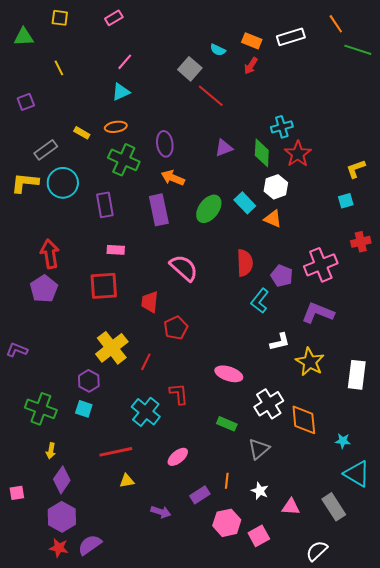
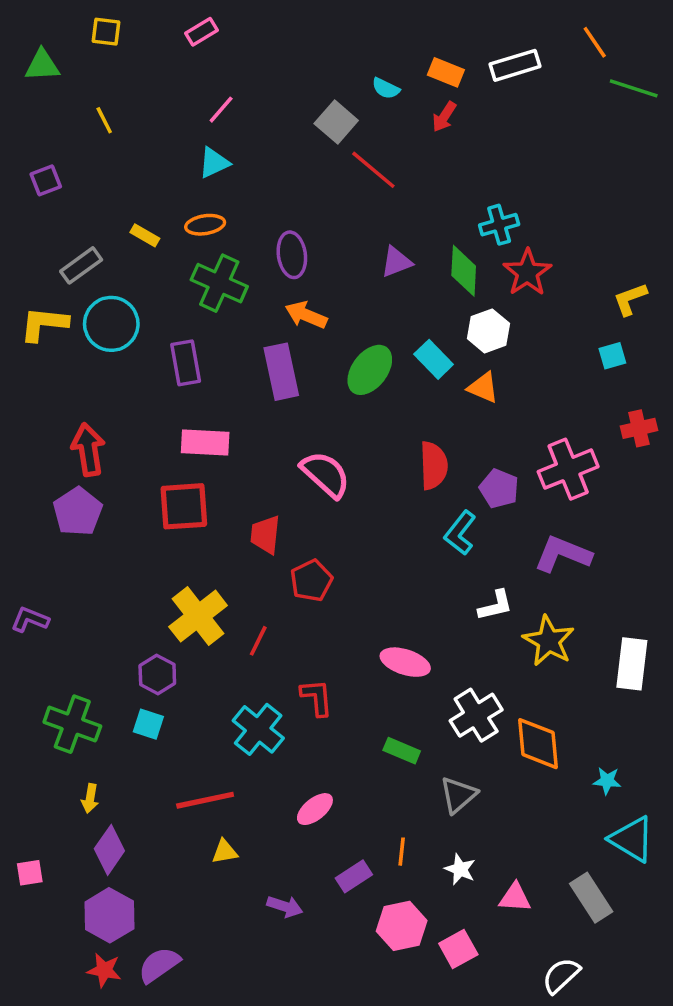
pink rectangle: (116, 250) -> (205, 443), size x1.5

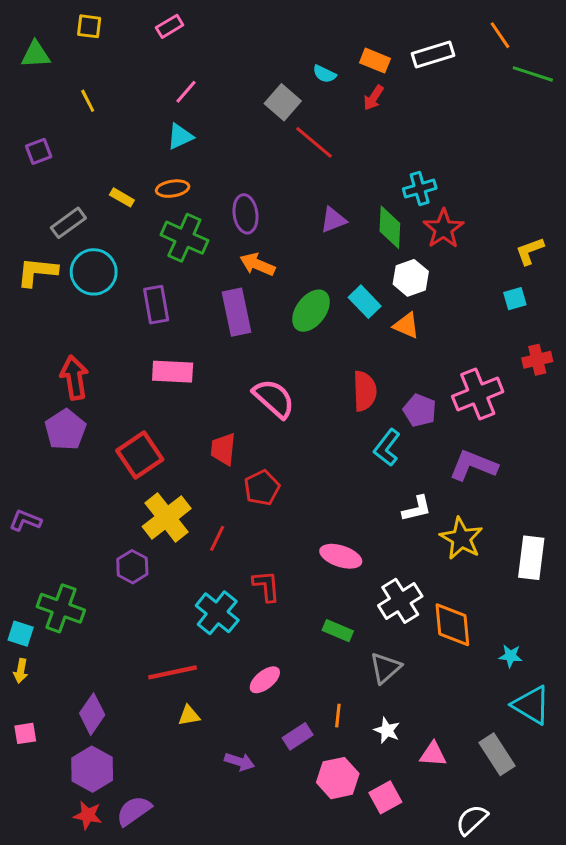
red square: (184, 506) -> (140, 455), moved, turned -30
cyan square: (148, 724) -> (21, 634), moved
yellow arrow: (90, 798) -> (21, 671), moved

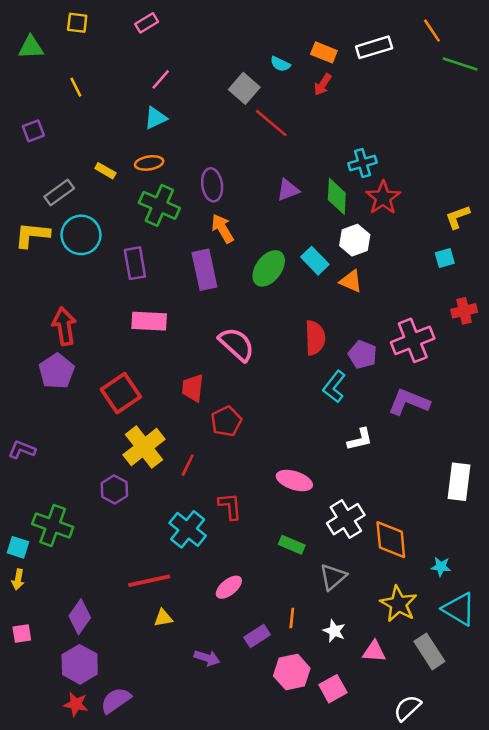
orange arrow: (257, 264) -> (222, 229), turned 36
yellow star: (461, 538) -> (399, 604), moved

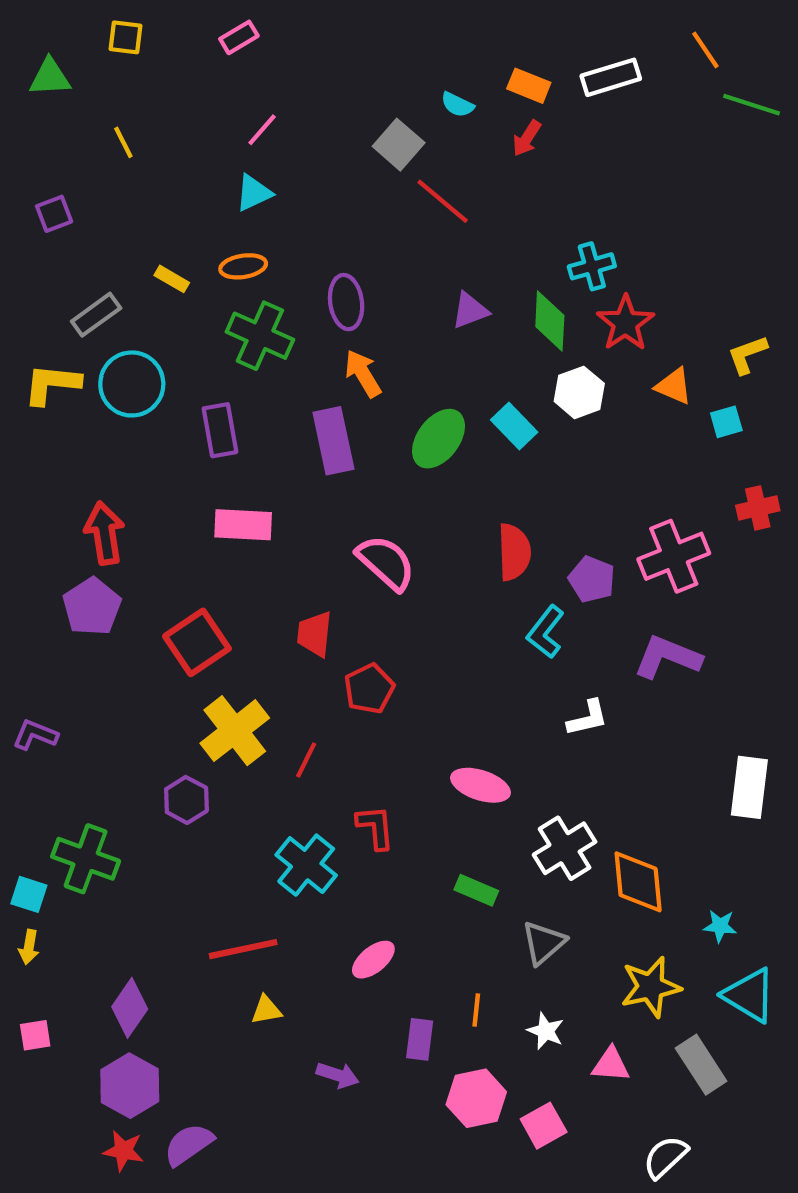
orange triangle: (351, 281) -> (674, 386), moved
yellow star: (399, 604) -> (651, 987), turned 30
purple rectangle: (257, 636) -> (420, 1039), turned -50

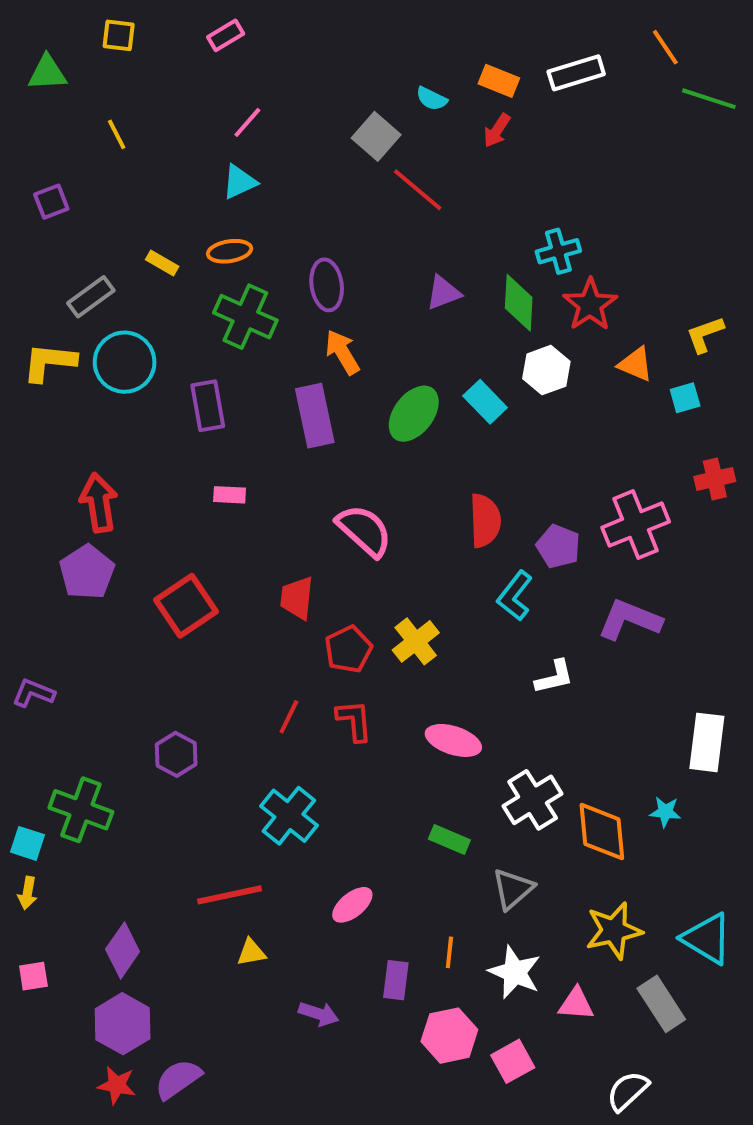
pink rectangle: (243, 525) -> (230, 495), size x0.6
yellow cross: (235, 731) -> (416, 641), moved, size x0.7
red L-shape: (375, 827) -> (354, 721), moved
cyan star: (720, 926) -> (665, 812), moved
white star: (546, 1031) -> (515, 972), size x1.5

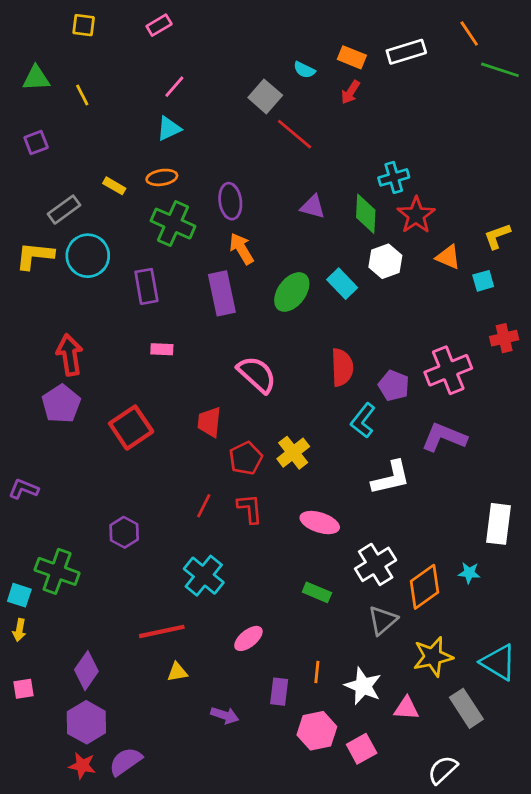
green triangle: (47, 73) -> (36, 78), moved
purple triangle: (443, 293) -> (313, 207), turned 36
white L-shape: (554, 677) -> (391, 478), size x1.4
orange diamond: (602, 832) -> (424, 587), turned 60
gray triangle: (513, 889) -> (383, 620), moved

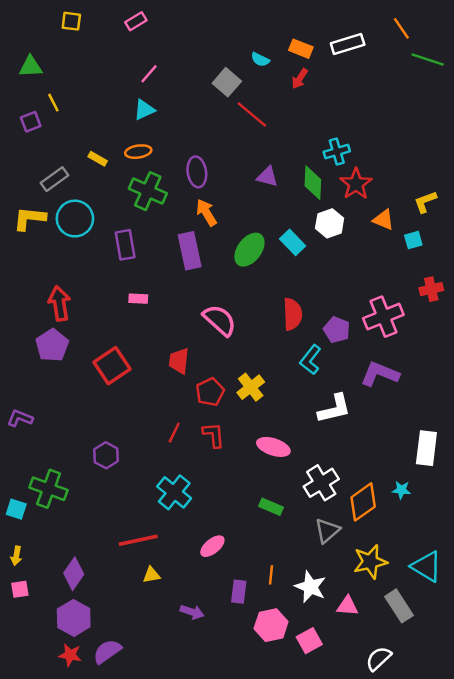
yellow line: (82, 95) -> (53, 103), moved
yellow arrow: (19, 630) -> (16, 556), moved

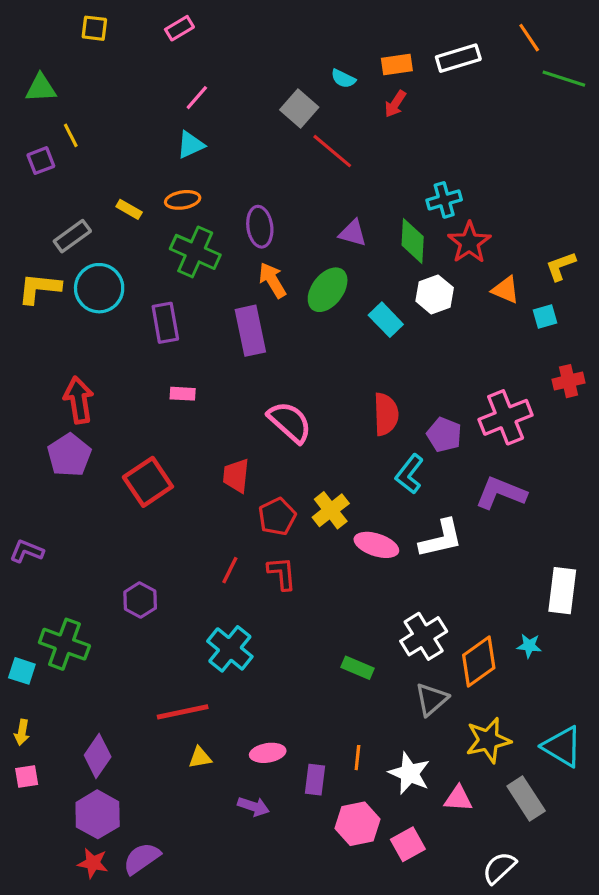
orange rectangle: (301, 49) -> (397, 64), turned -30
green ellipse: (249, 250) -> (328, 290), moved
pink ellipse: (273, 447) -> (376, 545), moved
pink ellipse: (212, 546) -> (268, 753), moved, turned 30

